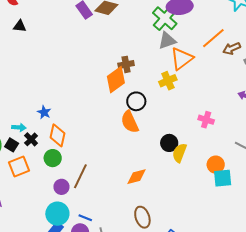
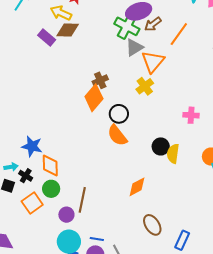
brown arrow: (232, 48) -> (153, 24), moved
blue star: (44, 112) -> (32, 146), size x1.5
orange square: (19, 167) -> (32, 203), moved

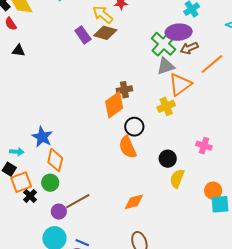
black circle: (161, 146) -> (168, 159), moved
black cross: (26, 176) -> (30, 196), moved
brown line: (82, 200) -> (78, 201), turned 35
orange square: (32, 203) -> (21, 182), moved

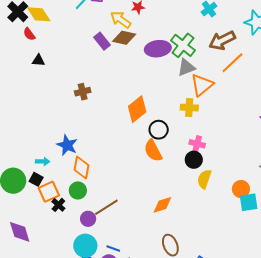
purple ellipse: (179, 32) -> (158, 49), moved
brown arrow: (189, 48) -> (222, 40), moved, size x1.5
brown cross: (124, 90) -> (83, 92), moved
yellow cross: (166, 106) -> (189, 108), turned 30
pink cross: (204, 146) -> (197, 144), moved

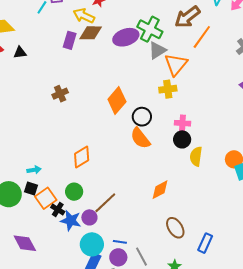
purple rectangle: (102, 41) -> (70, 40), turned 66
black triangle: (38, 60) -> (20, 53), moved
blue star: (67, 145) -> (71, 221), moved
orange diamond: (81, 168) -> (82, 157), moved, turned 60

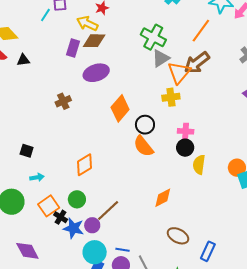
brown arrow: (187, 17) -> (197, 63), moved
purple ellipse: (126, 37) -> (96, 73), moved
orange line: (202, 37) -> (201, 31), moved
black square: (31, 189) -> (27, 151), moved
brown ellipse: (175, 228) -> (178, 236), turned -30

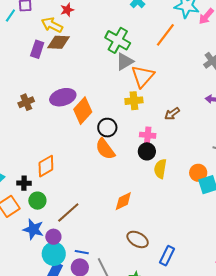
brown arrow: (197, 63) -> (172, 114), moved, size x0.6
purple ellipse: (96, 73) -> (63, 97), moved
black cross: (61, 217) -> (24, 183), moved, turned -32
purple circle: (92, 225) -> (53, 237), moved

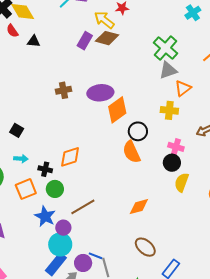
orange triangle: (143, 76) -> (183, 88), size x0.7
blue line: (82, 252) -> (96, 256), moved

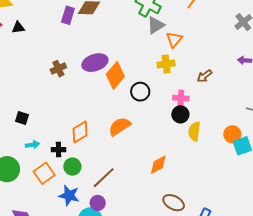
orange semicircle: (132, 152) -> (120, 126), moved, turned 95
purple circle: (63, 228) -> (98, 203), moved

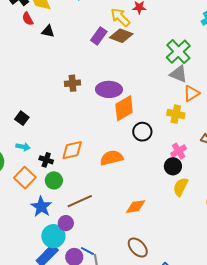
gray triangle: (156, 25) -> (179, 74), turned 36
pink cross: (181, 98) -> (179, 151), turned 35
orange square: (44, 173) -> (25, 178), turned -30

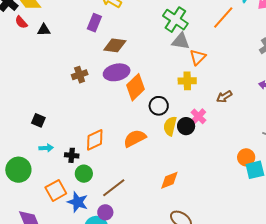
brown diamond: (121, 36) -> (115, 45), moved
black circle: (173, 166) -> (186, 126), moved
orange square: (25, 178) -> (56, 190), moved, turned 30
yellow semicircle: (181, 187) -> (170, 126), moved

